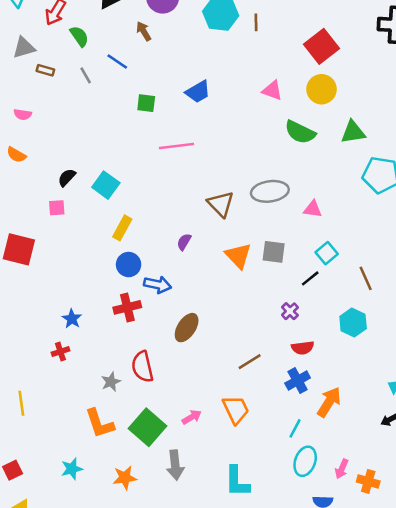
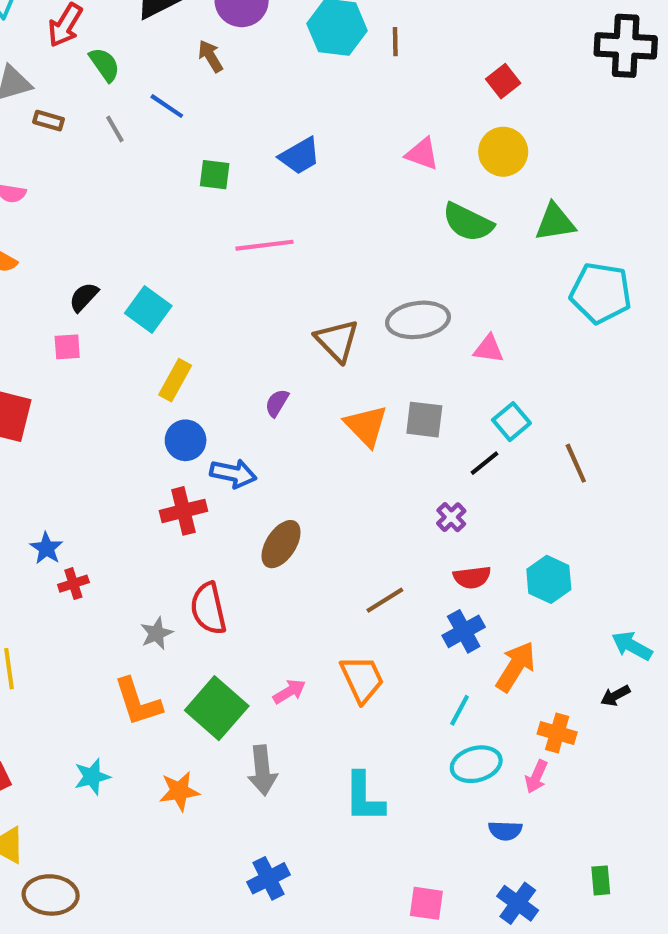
red square: (322, 46) -> (503, 81), size x0.6
blue star: (72, 319) -> (46, 548), moved
cyan hexagon: (353, 323) -> (549, 579), moved
cyan ellipse: (305, 461) -> (476, 764), turned 56
orange cross: (368, 481) -> (557, 733), moved

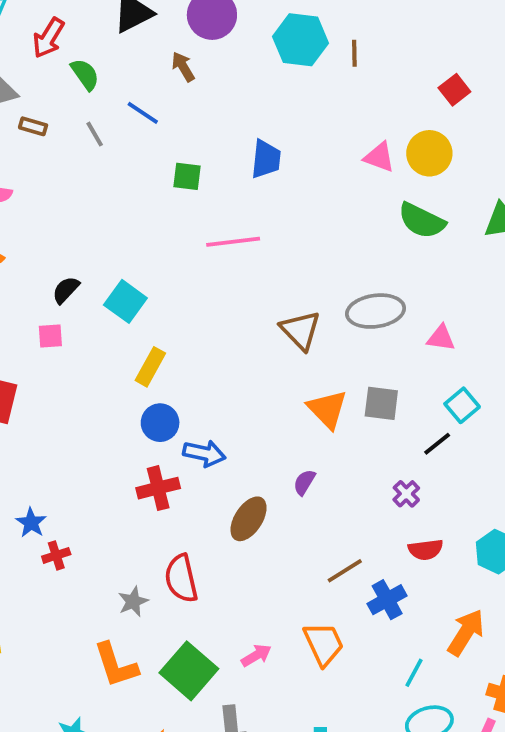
yellow circle: (503, 152) -> (429, 153), moved
blue trapezoid: (300, 156) -> (266, 159), turned -54
purple semicircle: (277, 403) -> (304, 482), moved
blue cross: (464, 631) -> (387, 600), moved

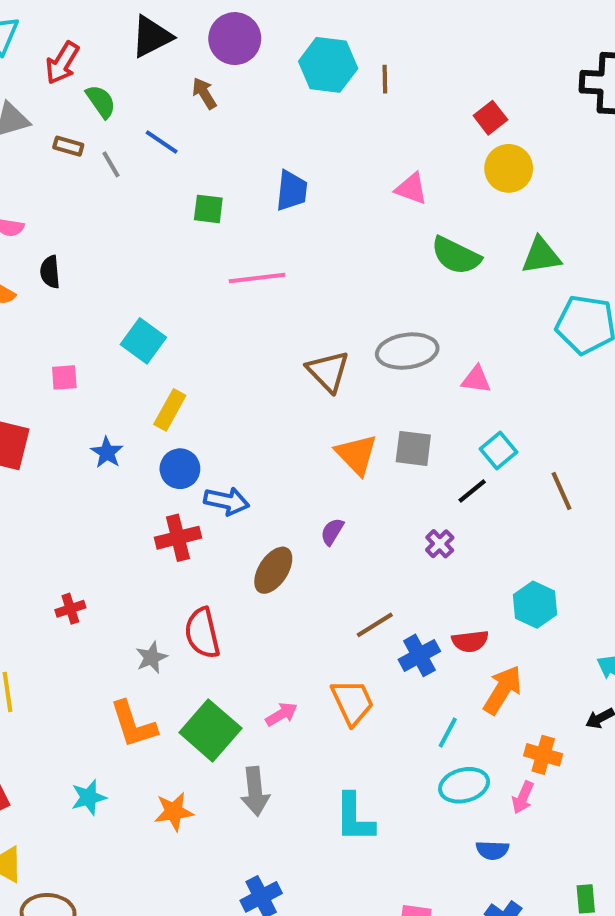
brown rectangle: (33, 126) -> (68, 146), moved
yellow circle: (429, 153) -> (509, 168), moved
black semicircle: (66, 290) -> (50, 272), moved, turned -48
blue star: (31, 523) -> (107, 452), moved
red semicircle: (426, 550) -> (470, 641), moved

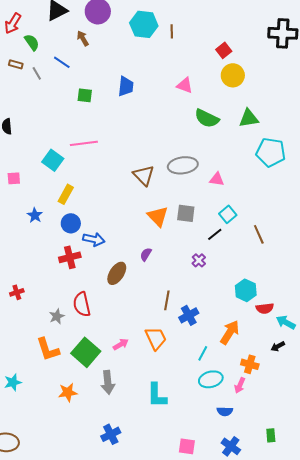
pink line: (257, 278) -> (84, 143), moved
brown line: (375, 625) -> (167, 300), turned -48
red semicircle: (470, 641) -> (265, 308), moved
cyan star: (89, 797) -> (13, 382), moved

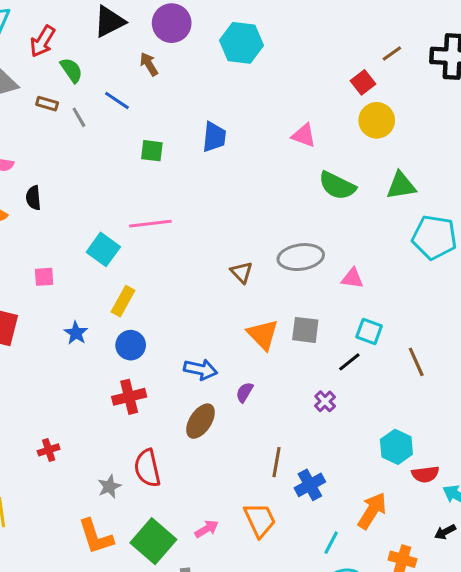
brown line: (172, 31) -> (392, 53), moved, turned 56
brown triangle: (144, 175) -> (242, 272), size x0.7
cyan square: (228, 214) -> (369, 331), turned -30
blue arrow: (94, 239) -> (200, 369), moved

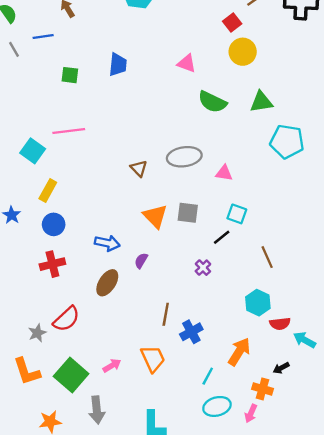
blue line: (117, 101) -> (43, 37), turned -42
brown line: (416, 362) -> (267, 257), moved
red semicircle: (147, 468) -> (66, 319), turned -120
black arrow: (445, 532) -> (281, 368), moved

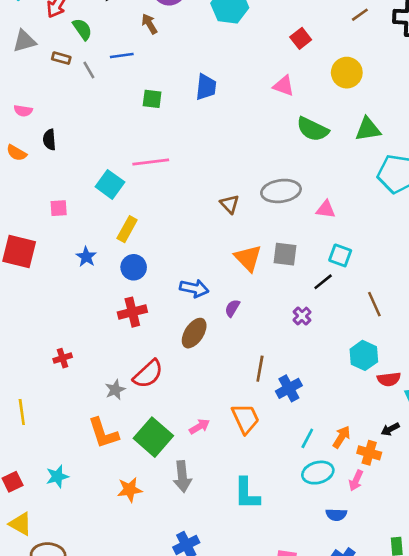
red square: (232, 23) -> (301, 38), moved
orange arrow: (239, 352) -> (342, 437), moved, size x0.7

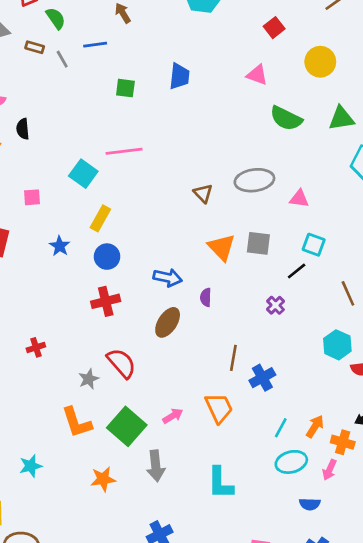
purple semicircle: (232, 308) -> (206, 297), turned -30
red semicircle: (148, 374) -> (121, 363), turned -88

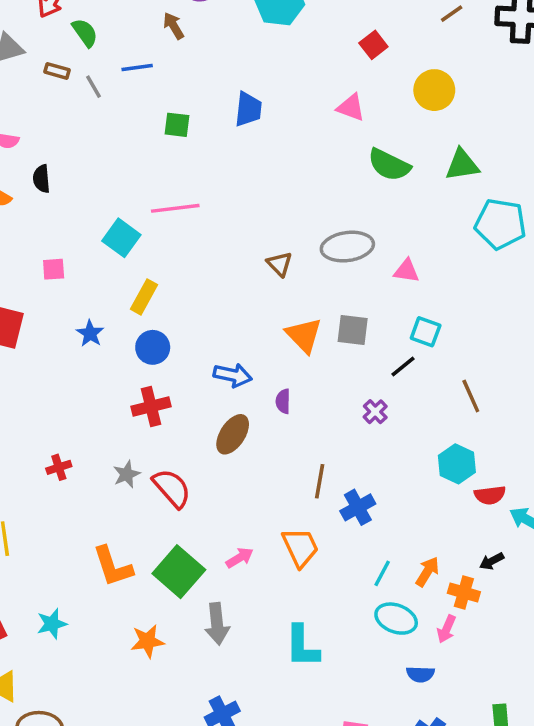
gray star: (89, 379) -> (127, 474), moved
cyan ellipse: (291, 462) -> (396, 619), turned 36

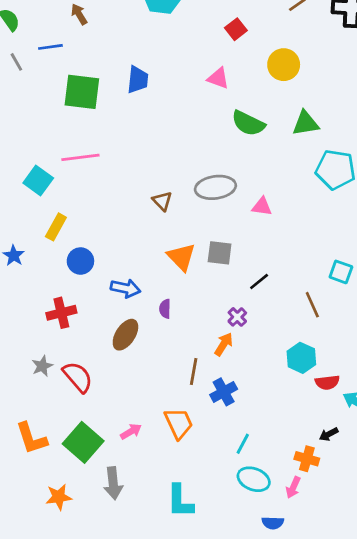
green square: (177, 125) -> (82, 92), size x1.8
cyan square: (426, 332) -> (341, 272), moved
blue circle: (153, 347) -> (80, 261), moved
orange arrow: (427, 572) -> (224, 344), moved

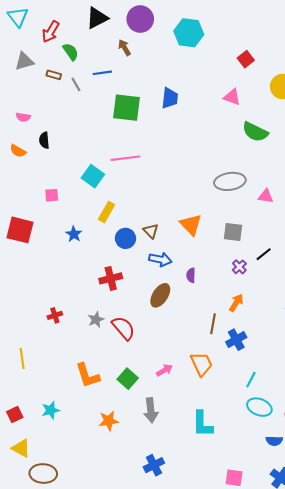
brown triangle: (162, 201) -> (151, 231), moved
orange triangle: (181, 257) -> (191, 225), moved
purple cross: (237, 317) -> (239, 267), moved
green square: (83, 442) -> (128, 379), size x0.7

